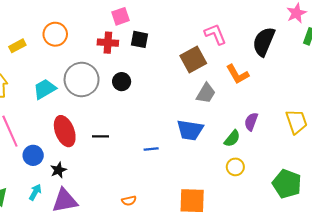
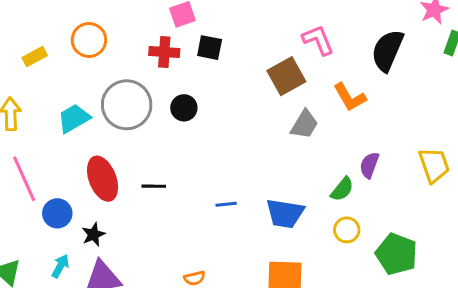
blue trapezoid: (190, 130) -> (285, 213), moved
green pentagon: (287, 184) -> (396, 254), moved

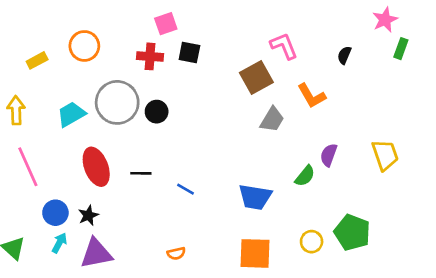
black semicircle: (387, 51) -> (344, 55), size x0.5
black circle: (184, 108) -> (157, 112), moved
blue line: (226, 204) -> (185, 189), moved, turned 36
blue circle: (57, 213) -> (55, 213), moved
yellow circle: (347, 230) -> (312, 242), moved

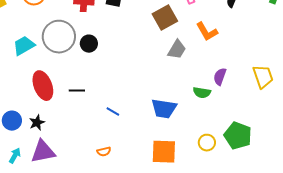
green semicircle: (305, 176) -> (202, 93), turned 60
blue line: (185, 189) -> (113, 112), moved
cyan arrow: (59, 243) -> (15, 156), moved

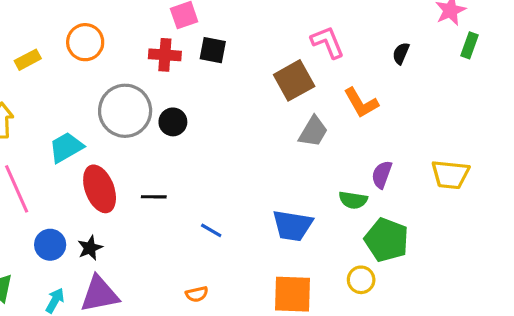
cyan trapezoid: (24, 46) -> (66, 147), moved
yellow trapezoid: (263, 77) -> (450, 175), turned 115
green pentagon: (238, 136) -> (387, 240), moved

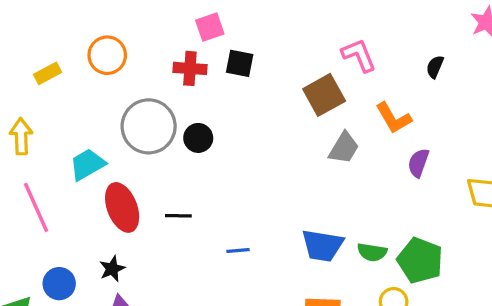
purple semicircle: (382, 175) -> (418, 163), moved
green semicircle: (353, 200) -> (372, 252), moved
blue line: (211, 230) -> (238, 251), turned -35
blue circle: (50, 245) -> (59, 284), moved

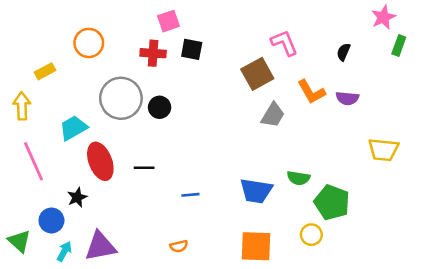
yellow rectangle: (48, 73) -> (45, 71), moved
purple semicircle: (418, 163) -> (347, 98), moved, turned -105
green semicircle: (372, 252) -> (298, 178), moved
black star: (112, 269) -> (77, 197), moved

